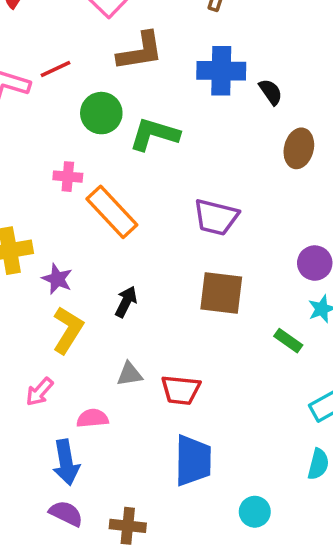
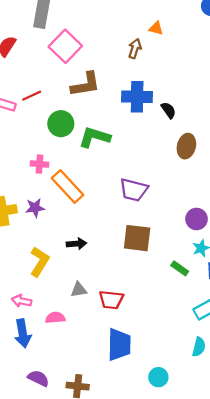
purple star: (57, 279) -> (35, 208), moved, turned -30
black arrow: (126, 302) -> (77, 244), turned 60
pink arrow: (40, 392) -> (22, 301), turned 60
blue arrow: (66, 462) -> (23, 333), moved

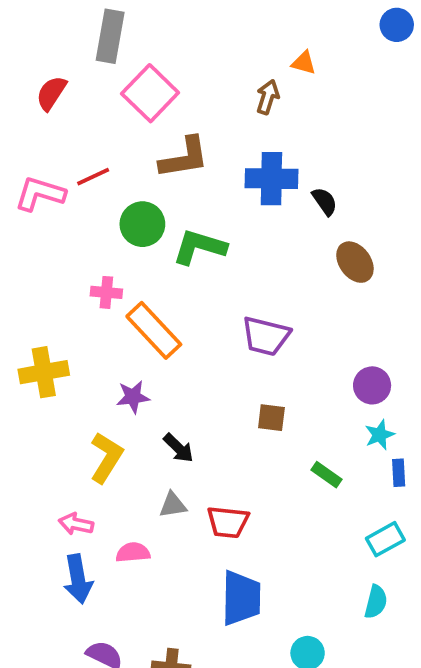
brown ellipse: (186, 146) -> (355, 262), turned -50
purple star: (35, 208) -> (133, 397), moved
brown square: (137, 238) -> (271, 418), size x0.6
black arrow: (77, 244) -> (178, 448), moved, turned 48
green rectangle: (180, 268) -> (327, 475), moved

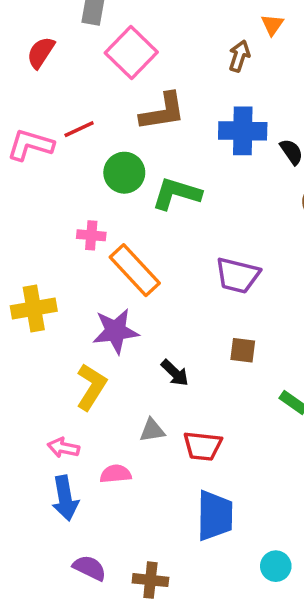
orange triangle: (304, 63) -> (272, 25), turned 50
purple star: (133, 397) -> (116, 331), size x1.5
black arrow: (178, 448) -> (175, 373), moved

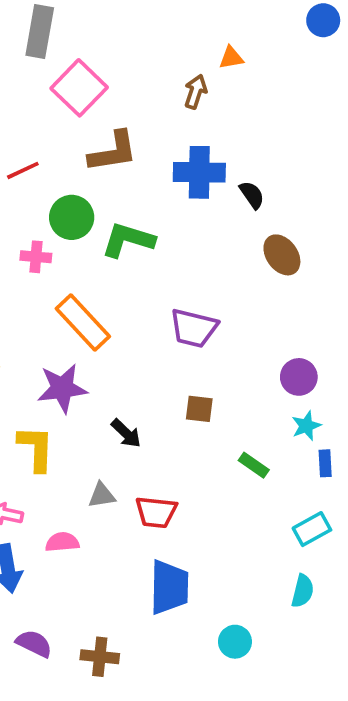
orange triangle: (272, 25) -> (231, 58), turned 45
pink cross: (91, 235) -> (36, 257), moved
yellow L-shape: (91, 387) -> (36, 448), turned -30

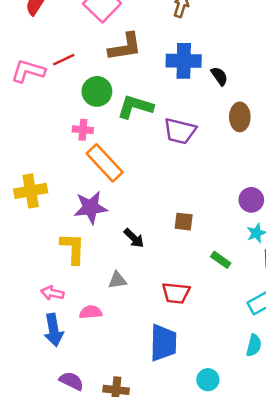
brown ellipse: (282, 255) -> (240, 117), turned 36
pink cross: (36, 257) -> (83, 130), moved
purple trapezoid: (194, 328) -> (180, 131), moved
red trapezoid: (156, 512) -> (176, 293), moved

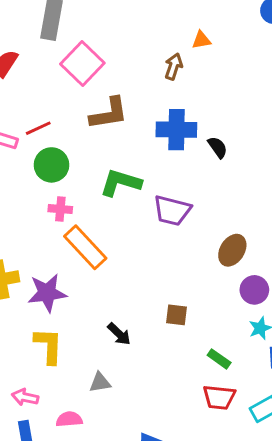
green circle: (97, 91) -> (52, 165), moved
brown ellipse: (240, 117) -> (232, 250), moved, turned 32
purple star: (91, 208) -> (47, 293), moved
red trapezoid: (176, 293) -> (219, 397), moved

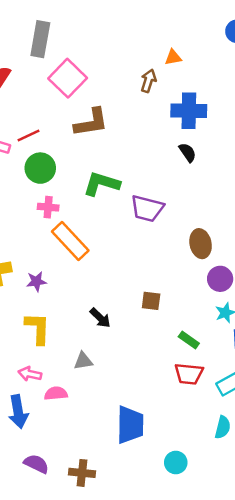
blue cross: (176, 130) -> (189, 111), moved
brown ellipse: (232, 250) -> (201, 244), turned -44
purple star: (47, 293) -> (36, 281), size x0.6
pink arrow: (25, 397) -> (30, 374), moved

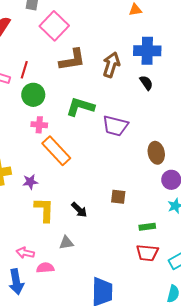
brown arrow: (148, 81) -> (111, 65), moved, size x1.4
red line: (29, 135) -> (24, 70), turned -48
yellow L-shape: (38, 328) -> (44, 210), moved
green rectangle: (189, 340) -> (147, 227), turned -42

